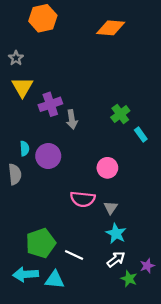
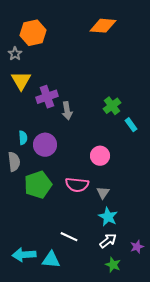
orange hexagon: (43, 18) -> (33, 33), moved
green pentagon: (41, 243) -> (38, 185), moved
green star: (129, 279) -> (113, 265), moved

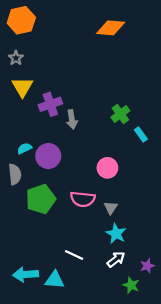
orange hexagon: (33, 33) -> (21, 20), moved
cyan semicircle: (23, 138) -> (25, 148), turned -112
green star: (113, 265) -> (131, 285), moved

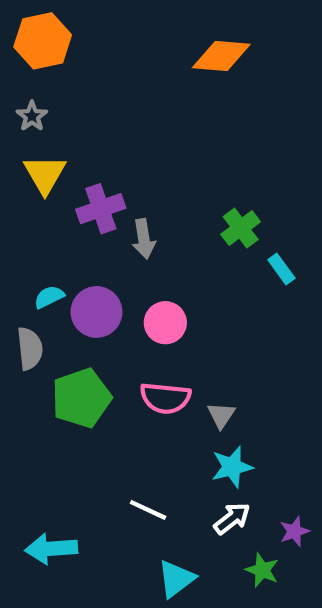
pink circle: (107, 168) -> (165, 323), moved
cyan star: (116, 234) -> (232, 467), turned 30
cyan triangle: (55, 280) -> (176, 579), moved, turned -42

